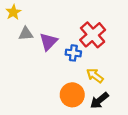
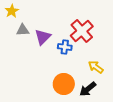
yellow arrow: (95, 76) -> (96, 67), moved

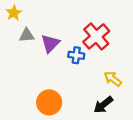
orange circle: (64, 84) -> (49, 102), moved

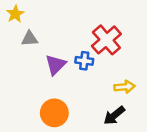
purple triangle: (50, 44) -> (56, 65), moved
yellow arrow: (113, 79) -> (125, 87), turned 138

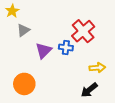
gray triangle: (30, 39) -> (23, 30), turned -32
orange circle: (54, 113) -> (24, 84), moved

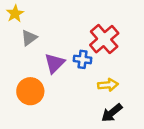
yellow arrow: (97, 68) -> (108, 85), moved
orange circle: (24, 84) -> (30, 91), moved

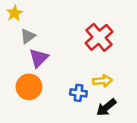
blue cross: (83, 59) -> (78, 93), moved
purple triangle: (55, 63) -> (39, 58), moved

